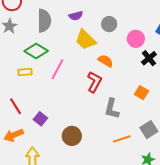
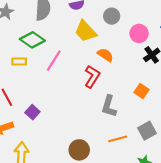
brown circle: (72, 136) -> (79, 150), moved

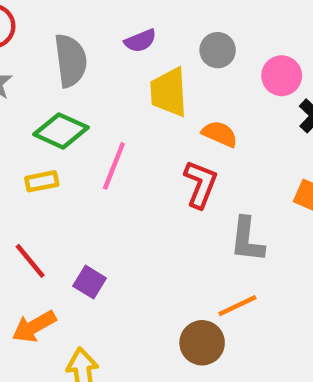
yellow trapezoid: (85, 31) -> (169, 92), turned 50
orange line: (118, 139) -> (237, 306), moved

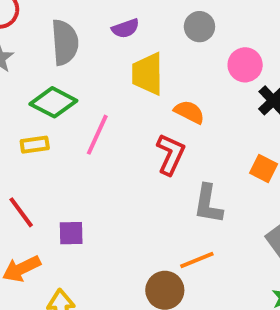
gray circle: (218, 50) -> (199, 27), moved
purple square: (90, 282) -> (71, 233), turned -36

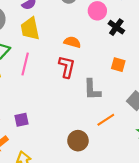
yellow trapezoid: (148, 74) -> (30, 29), moved
orange line: (197, 260) -> (106, 120), moved

